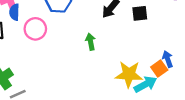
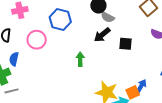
blue semicircle: (14, 12) -> (14, 59), moved
blue arrow: (168, 59) -> (141, 86), turned 40

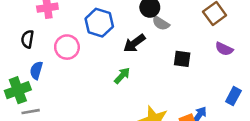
black arrow: (102, 35) -> (134, 43), moved
green arrow: (80, 59) -> (122, 76), turned 40

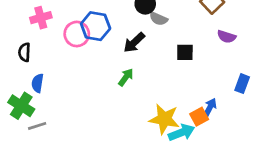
pink circle: (67, 47) -> (77, 34), moved
green cross: (18, 90) -> (21, 106), turned -30

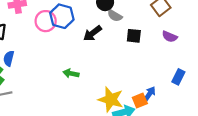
black square: (185, 52) -> (134, 36), moved
green arrow: (126, 77) -> (71, 73), moved, turned -120

